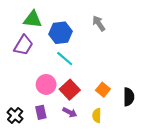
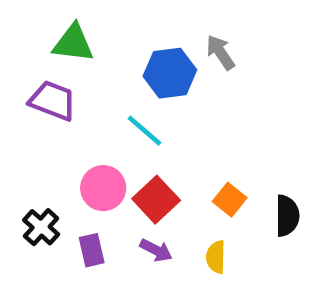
blue hexagon: (61, 33) -> (170, 73), moved
purple trapezoid: (23, 45) -> (53, 101), turned -100
black cross: (15, 115) -> (41, 227), moved

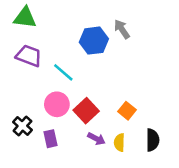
green triangle: (73, 43) -> (25, 18), moved
cyan line: (145, 131) -> (63, 72), moved
black semicircle: (287, 216) -> (153, 140), moved
purple arrow: (156, 250) -> (96, 139), moved

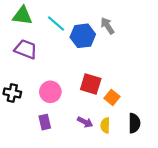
cyan line: (63, 72) -> (56, 24), moved
red square: (86, 111) -> (91, 84), moved, turned -30
black cross: (22, 126) -> (12, 93), moved, turned -30

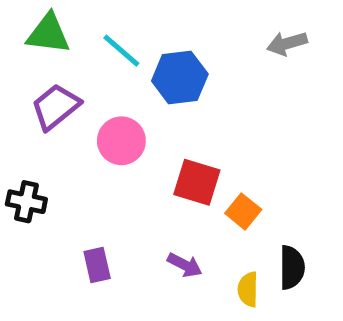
gray arrow: (107, 26) -> (287, 43), moved, turned -72
purple trapezoid: (26, 49) -> (56, 107), turned -60
pink circle: (50, 92) -> (121, 141), moved
yellow semicircle: (105, 125) -> (248, 289), moved

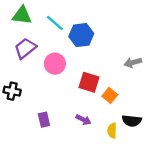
gray arrow: (287, 43) -> (133, 63), moved
black semicircle: (292, 267) -> (132, 121), turned 96

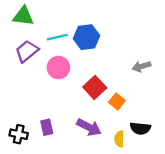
cyan line: (55, 23) -> (57, 37), moved, turned -54
red square: (89, 82) -> (95, 87), turned 30
black cross: (12, 91) -> (19, 134), moved
purple arrow: (83, 120) -> (89, 127), size x1.5

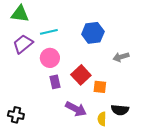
blue hexagon: (87, 37) -> (93, 33), moved
orange square: (117, 101) -> (100, 87), turned -32
purple rectangle: (47, 127) -> (55, 82), moved

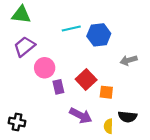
cyan line: (49, 32) -> (71, 28), moved
pink circle: (50, 58) -> (45, 68), moved

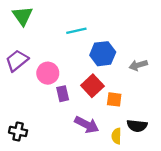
green triangle: (21, 15) -> (23, 16), turned 48
blue hexagon: (99, 35) -> (103, 54), moved
purple trapezoid: (24, 47) -> (17, 61), moved

